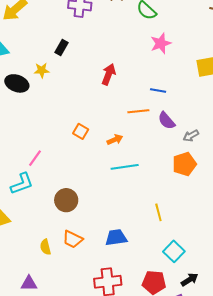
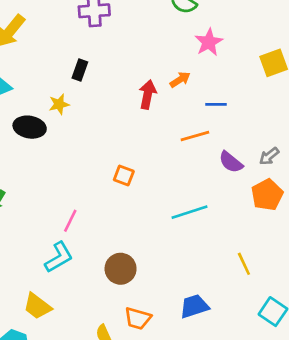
purple semicircle: (166, 121) -> (231, 162), moved
orange arrow: (115, 140) -> (180, 80), moved

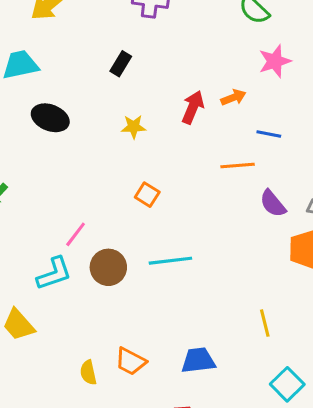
yellow star: (59, 104) -> (134, 127), moved
cyan line: (189, 212) -> (170, 261), moved
brown circle: (121, 269) -> (108, 267), moved

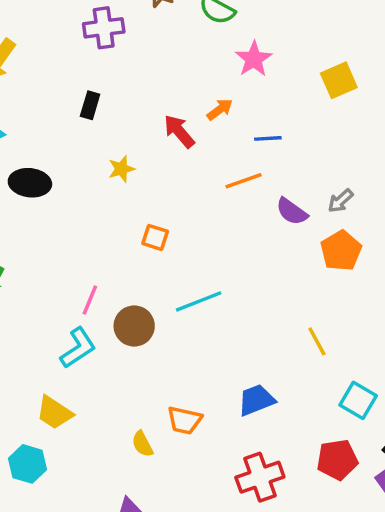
red arrow: (193, 107) -> (179, 131), turned -48

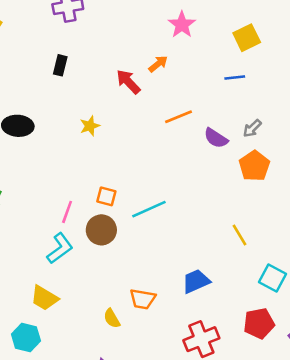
blue line: (268, 138) -> (235, 78), moved
yellow star: (121, 169) -> (90, 126), moved
orange square: (155, 237) -> (106, 196), moved

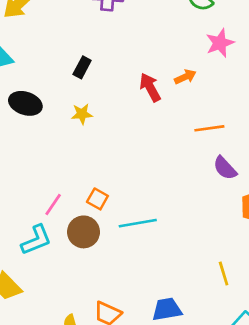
black rectangle: (60, 65) -> (82, 67), moved
orange line: (178, 117) -> (209, 128), moved
yellow star: (90, 126) -> (82, 114), moved

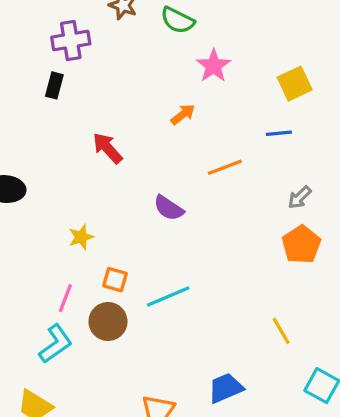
black rectangle: (82, 67) -> (54, 85), moved
red arrow: (150, 87) -> (108, 148), moved
yellow star: (82, 114) -> (81, 237), moved
purple semicircle: (225, 168) -> (169, 208), moved

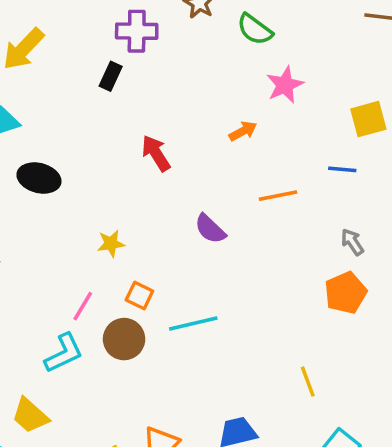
gray arrow: (300, 197) -> (352, 242), turned 90

